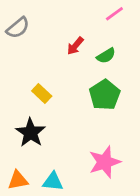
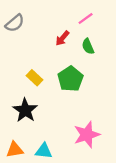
pink line: (114, 14) -> (86, 19), moved
green semicircle: (106, 56) -> (88, 46), turned 98
green pentagon: (105, 95) -> (70, 79), moved

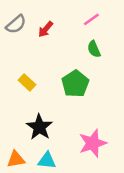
red arrow: (62, 38) -> (46, 29), moved
yellow rectangle: (34, 78) -> (27, 82), moved
black star: (25, 110) -> (39, 127), moved

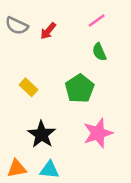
gray semicircle: (16, 24) -> (17, 26), turned 65
pink star: (93, 143) -> (98, 133), moved

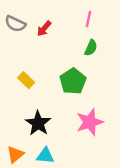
pink line: (97, 20) -> (88, 19), turned -42
green semicircle: (99, 52) -> (91, 48), turned -133
orange triangle: (17, 168) -> (15, 154), turned -30

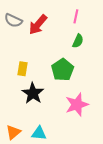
red arrow: (44, 29) -> (38, 25), size x1.5
yellow rectangle: (26, 80) -> (23, 69), turned 56
black star: (38, 123) -> (33, 93), moved

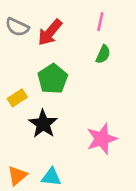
yellow rectangle: (23, 69) -> (17, 98), moved, turned 48
green pentagon: (63, 70) -> (53, 79), moved

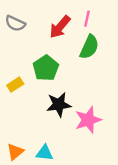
red arrow: (50, 32) -> (60, 27), moved
green semicircle: (103, 54) -> (89, 47), size x1.5
black star: (43, 124) -> (59, 105), moved, turned 30

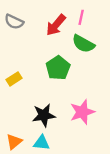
green semicircle: (89, 47) -> (83, 44), turned 95
green pentagon: (46, 68) -> (58, 68), moved
black star: (59, 105) -> (44, 115), moved

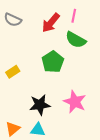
pink star: (82, 112) -> (75, 102), turned -30

